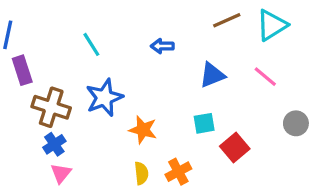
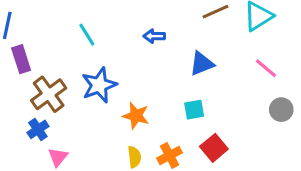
pink line: (265, 77) -> (266, 68), moved
brown cross: (51, 107) -> (49, 94), turned 36
blue cross: (54, 144) -> (38, 129), moved
red square: (235, 147) -> (214, 148), moved

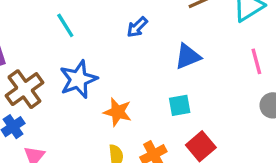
blue arrow: (154, 36) -> (137, 27), turned -45
pink line: (266, 68) -> (256, 61), turned 35

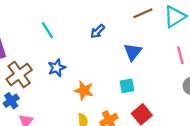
blue triangle: (188, 56) -> (133, 52), turned -30
blue star: (78, 79) -> (57, 68), size x0.7

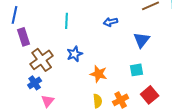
cyan line: (48, 30) -> (67, 21), turned 35
blue arrow: (97, 31) -> (111, 22), turned 32

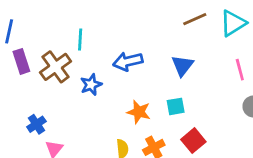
blue arrow: (111, 22) -> (128, 61), moved, size x1.5
brown cross: (42, 60) -> (56, 67), moved
orange star: (99, 74) -> (139, 112), moved

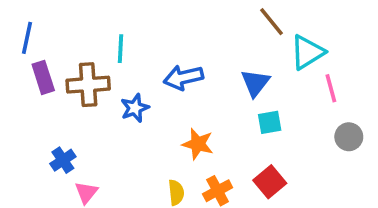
brown line: (195, 19) -> (271, 22), turned 75
cyan triangle: (233, 23) -> (307, 52), moved
brown cross: (56, 67) -> (88, 85), turned 32
cyan square: (176, 106) -> (270, 122), moved

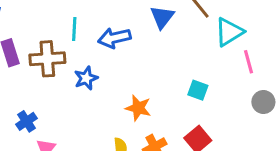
blue arrow: (183, 77) -> (114, 38), moved
blue triangle: (255, 83) -> (162, 17), moved
cyan square: (270, 122) -> (198, 90), turned 30

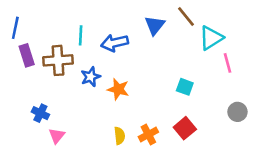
gray circle: (263, 102) -> (237, 112), moved
orange star: (138, 108) -> (118, 89), moved
blue cross: (26, 121) -> (40, 113), turned -30

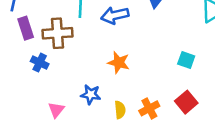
blue star: (91, 77) -> (91, 94), moved, turned 30
blue cross: (40, 113) -> (40, 63), moved

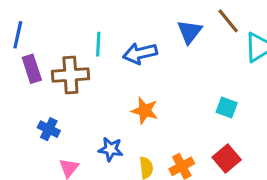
blue cross: (40, 63) -> (49, 129), moved

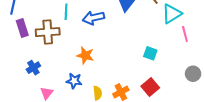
orange star: (145, 111) -> (85, 55), moved
blue cross: (49, 129) -> (33, 68), turned 32

